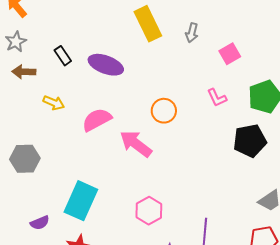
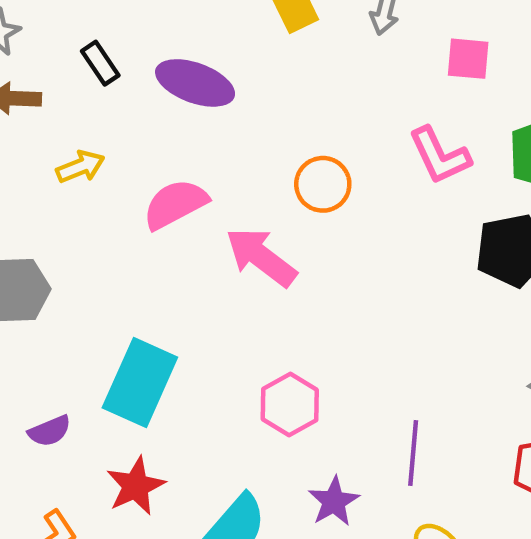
pink square: (230, 54) -> (468, 59), turned 35
pink L-shape: (217, 98) -> (440, 156), size x1.4
yellow arrow: (54, 103) -> (81, 167), turned -45

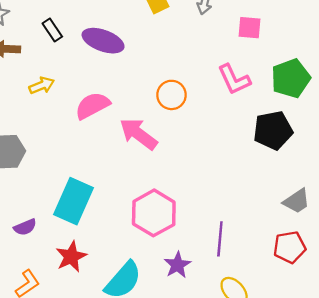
pink hexagon: (290, 405) -> (154, 213), size x1.4

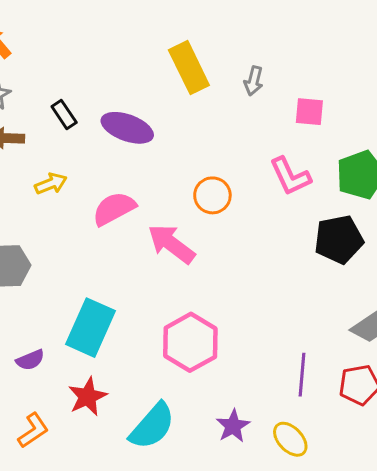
purple line: (220, 239) -> (302, 375), moved
purple star: (177, 265) -> (233, 426), moved

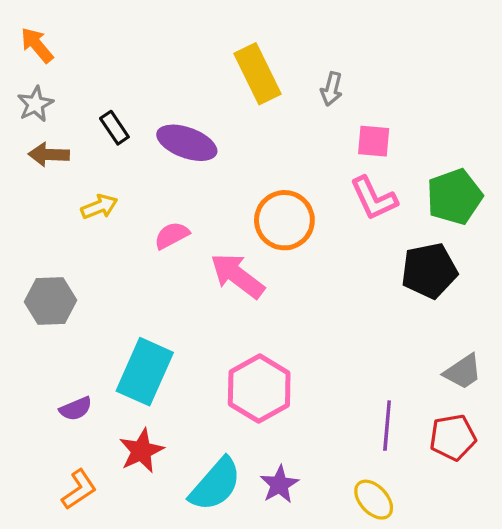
pink square: (309, 112) -> (374, 141), moved
orange circle: (212, 195) -> (284, 220), size x1.4
pink semicircle: (114, 209) -> (172, 235), size x0.7
purple star: (233, 426) -> (279, 484), moved

